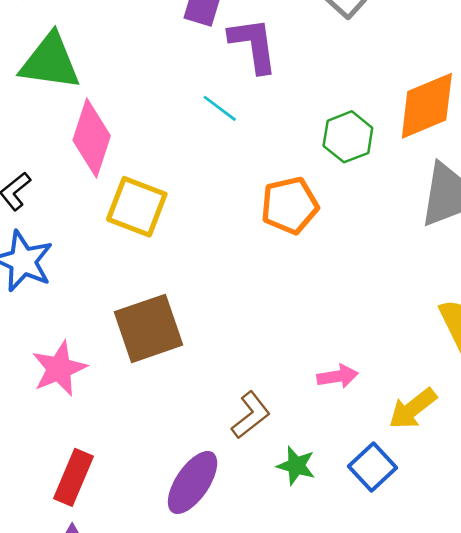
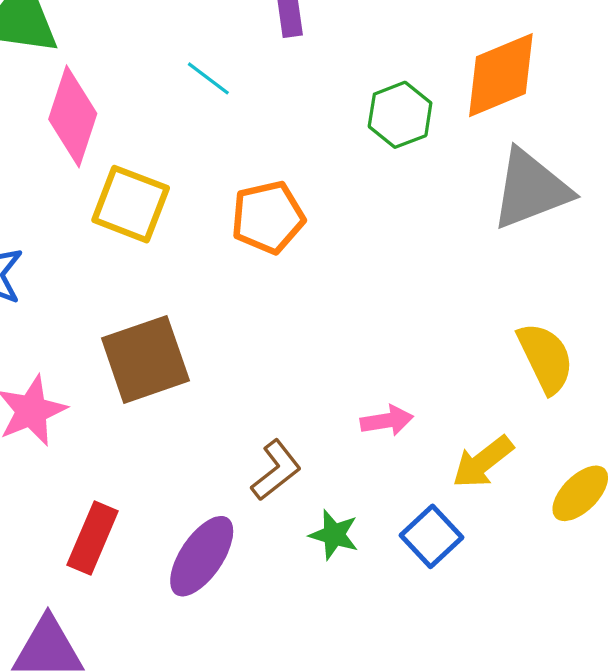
cyan line: (220, 108) -> (208, 78), moved
orange pentagon: (290, 205) -> (268, 217), moved
red rectangle: (73, 477) -> (93, 538), moved

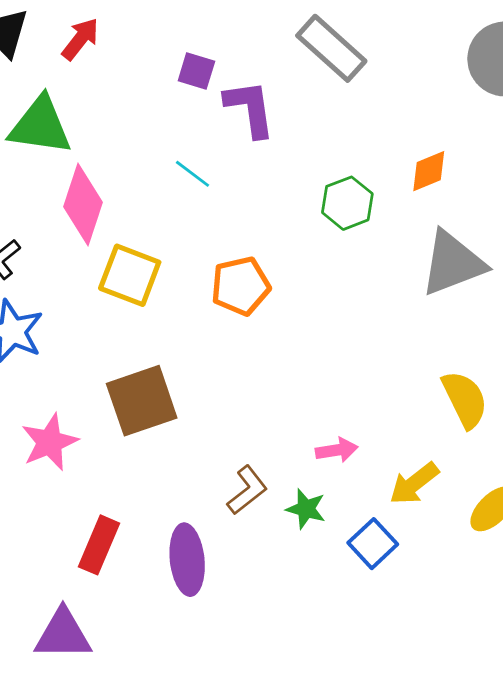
orange diamond: (501, 75) -> (429, 171), size x0.6
green star: (334, 535) -> (306, 509), moved
purple ellipse: (202, 556) -> (187, 560), turned -40

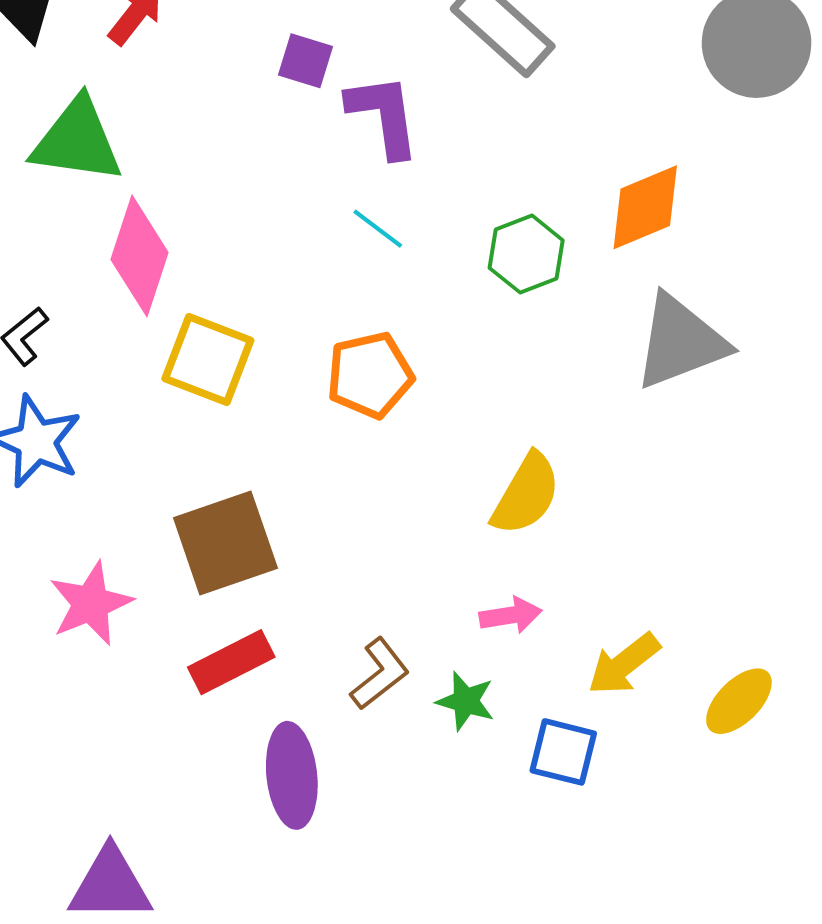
orange diamond: (429, 171) -> (645, 207), size x1.4
cyan line: (192, 174) -> (378, 229), moved
yellow semicircle: (465, 399) -> (526, 494), moved, turned 56
blue square: (373, 544) -> (563, 752), turned -33
red rectangle: (99, 545) -> (231, 662), moved, turned 40

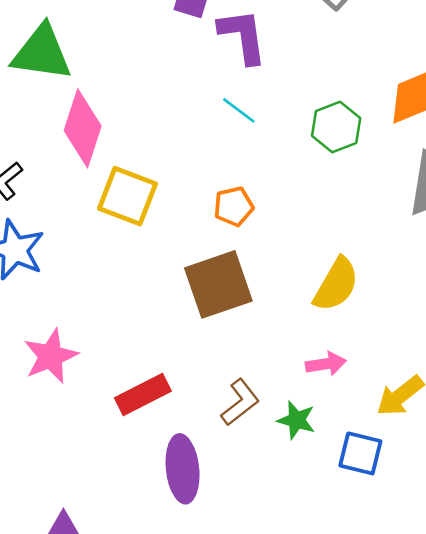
orange pentagon: (370, 375) -> (234, 206), size x0.7
brown square: (225, 543) -> (218, 284), moved

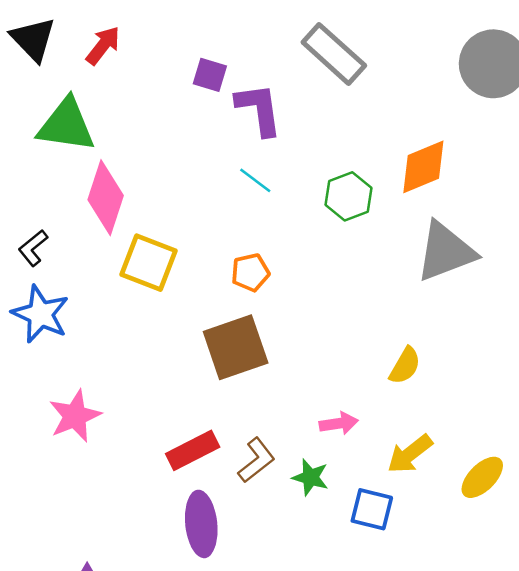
yellow semicircle: (336, 284) -> (405, 366), moved, size x0.7
red rectangle: (143, 395) -> (193, 450), moved

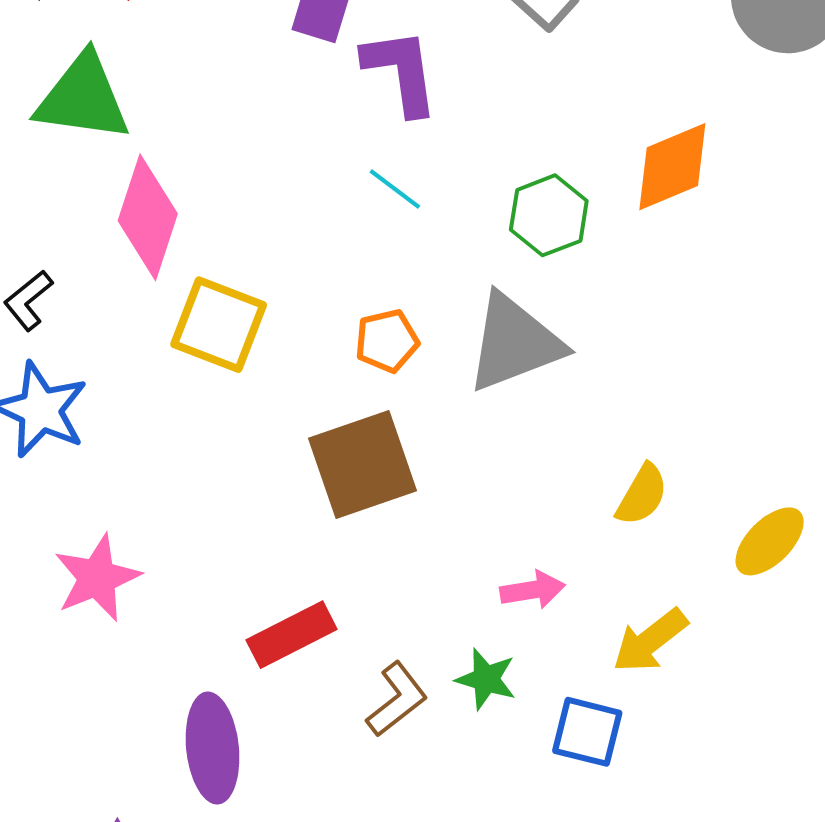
gray triangle: (445, 252) -> (514, 343), moved
brown L-shape: (256, 460) -> (397, 699), moved
yellow ellipse: (482, 477) -> (770, 541), moved
purple ellipse: (201, 524) -> (213, 748), moved

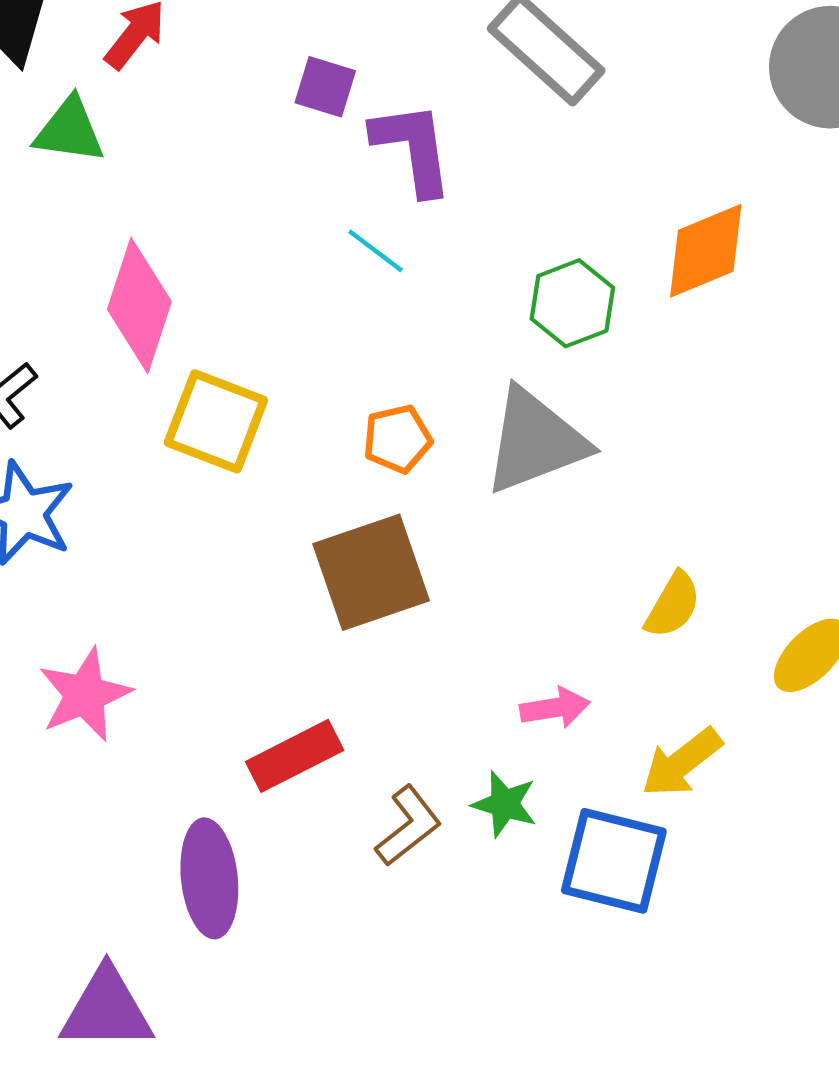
green triangle: (83, 98) -> (69, 131), moved, size x0.7
cyan line: (395, 189) -> (376, 251), moved
blue square: (587, 732) -> (614, 861), size x1.4

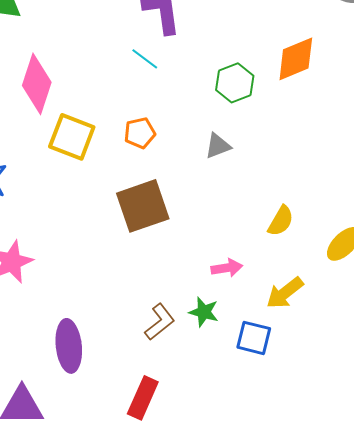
orange pentagon: (397, 439) -> (140, 133), moved
gray triangle: (535, 441) -> (218, 146), size x0.5
red rectangle: (295, 756) -> (143, 398), moved, turned -39
blue square: (614, 861) -> (254, 338), size x0.7

